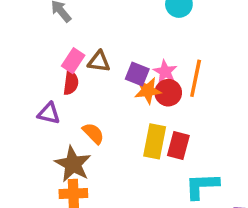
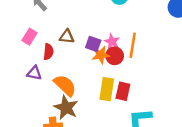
pink rectangle: (73, 61) -> (30, 37), moved
orange semicircle: (93, 133) -> (65, 85), size x1.5
brown star: (73, 164) -> (66, 108), moved

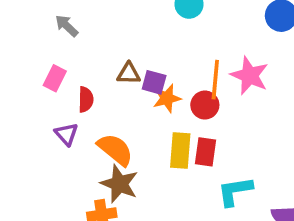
brown triangle: (67, 37) -> (129, 74), moved
pink star: (112, 42) -> (250, 76), moved, size x1.5
red circle: (115, 56) -> (205, 105), moved
purple triangle: (34, 73) -> (66, 134), turned 42

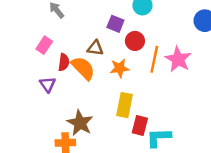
purple square: (154, 82) -> (115, 24), moved
red circle: (205, 105) -> (135, 41), moved
orange semicircle: (115, 150) -> (83, 68), moved
red rectangle: (206, 152) -> (140, 126), moved

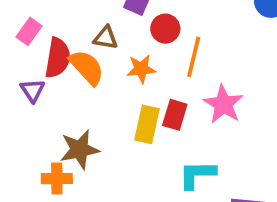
pink star: (178, 59) -> (223, 104), moved
red semicircle: (64, 62) -> (58, 58), size x1.5
brown star: (80, 123) -> (80, 149), turned 30
red rectangle: (140, 126) -> (175, 115), moved

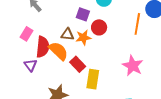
orange line: (194, 57) -> (137, 24), moved
orange star: (141, 69) -> (83, 37), moved
red rectangle: (175, 115) -> (78, 64), moved, turned -56

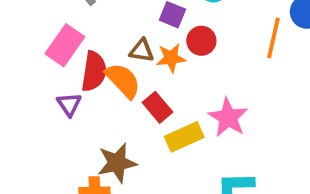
pink rectangle: (26, 34) -> (65, 45), size x1.5
pink star: (133, 66) -> (228, 118), moved
yellow rectangle: (93, 79) -> (184, 137), turned 54

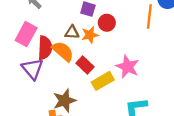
purple triangle: (69, 104) -> (32, 69), size x1.5

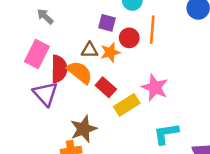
orange line: (149, 17) -> (152, 30), moved

